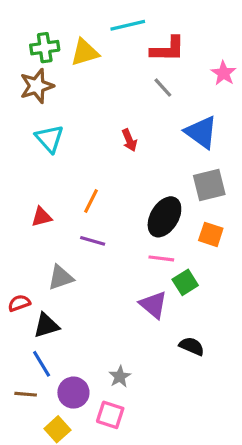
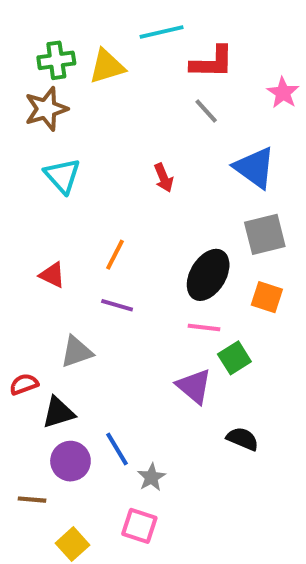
red triangle: (42, 217) -> (52, 275), turned 40
blue line: (42, 364) -> (117, 449), moved
purple circle: (73, 393) -> (70, 461), moved

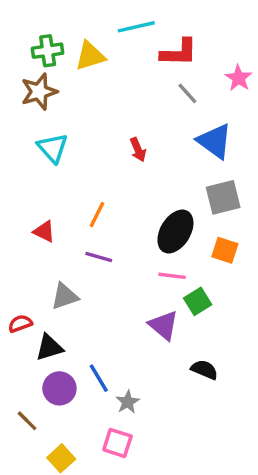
gray line: (206, 111) -> (187, 93), moved
brown line: (32, 500) -> (27, 421), turned 40

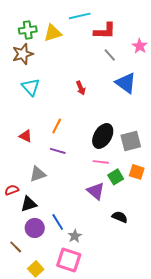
gray square: (223, 197) -> (131, 141), moved
orange square: (225, 250) -> (137, 172), moved
pink square: (117, 443) -> (69, 260), size x1.4

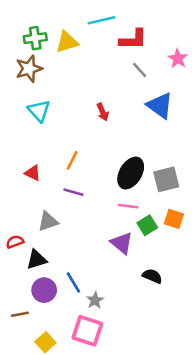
brown line: (16, 247) -> (20, 314), turned -56

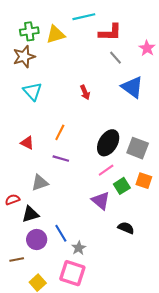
gray square: (166, 179) -> (138, 148), turned 35
pink line: (128, 206) -> (106, 170), turned -42

